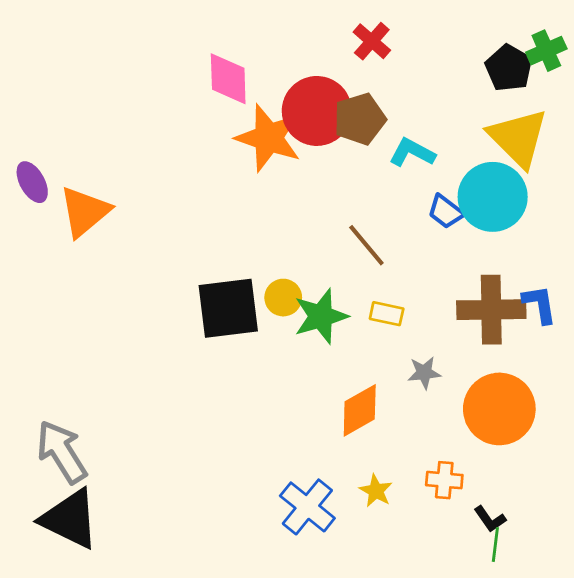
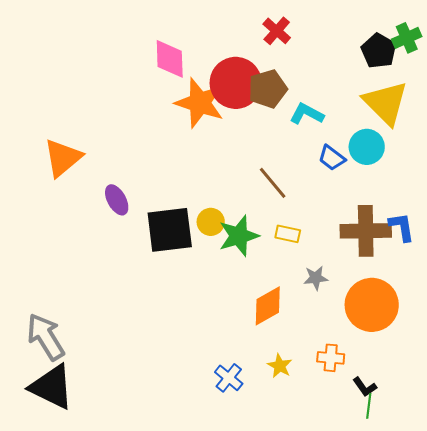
purple ellipse: (32, 182) -> (117, 200), moved
cyan circle: (493, 197) -> (367, 147), size x0.7
blue cross: (307, 507) -> (229, 378), size x0.7

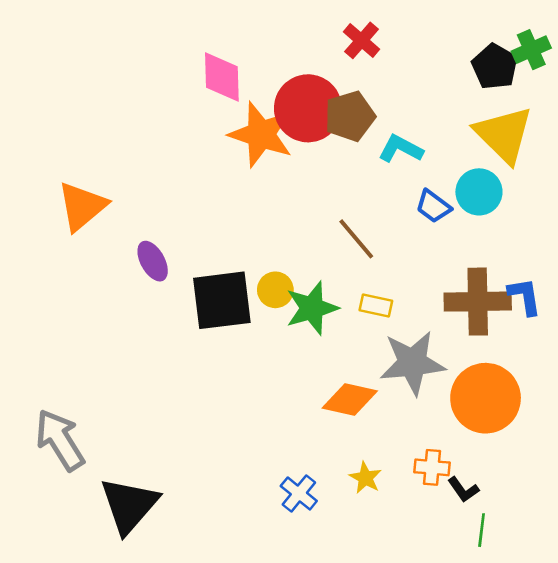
gray star: (316, 278) -> (412, 363), size x2.0
orange diamond: (268, 306) -> (350, 399), turned 42
black triangle: (52, 387) -> (129, 505), moved, turned 45
black L-shape: (365, 387) -> (463, 490), moved

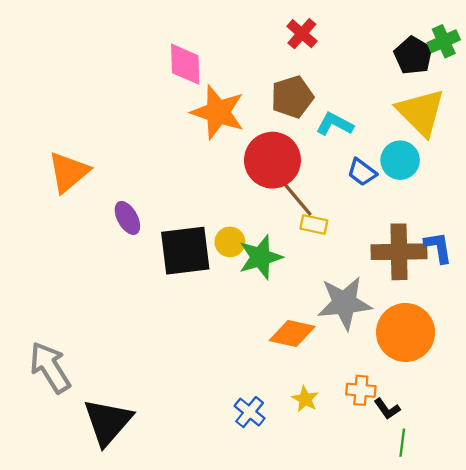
red circle: (308, 108) -> (272, 160), moved
yellow rectangle: (376, 305) -> (314, 224), moved

